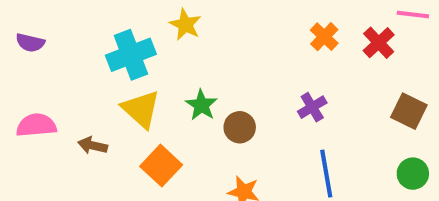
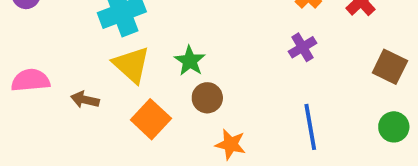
purple cross: (312, 107) -> (302, 47), moved
brown circle: (240, 127) -> (207, 98), moved

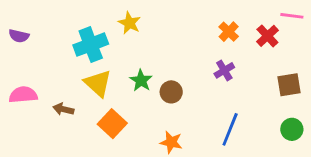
brown square: (390, 67) -> (289, 85), turned -35
brown circle: (207, 98) -> (171, 92), moved
blue line: (310, 127) -> (230, 129), turned 32

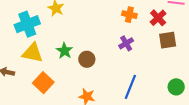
orange cross: (229, 32) -> (129, 15), turned -32
yellow triangle: (98, 83) -> (33, 53), turned -30
brown square: (289, 85) -> (168, 40), moved

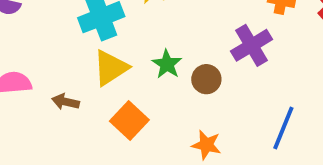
purple cross: (126, 43) -> (251, 45), moved, size x1.5
yellow triangle: (33, 53) -> (111, 68), turned -45

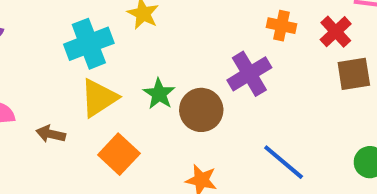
brown circle: (206, 79) -> (201, 110), size x1.4
blue line: (283, 128) -> (284, 162), turned -72

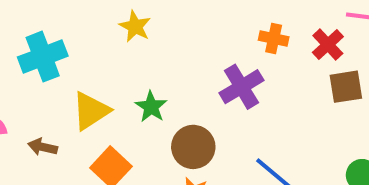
cyan cross: (89, 44) -> (43, 57), moved
brown circle: (201, 110) -> (193, 147), moved

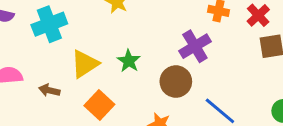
brown circle: (193, 147) -> (176, 82), moved

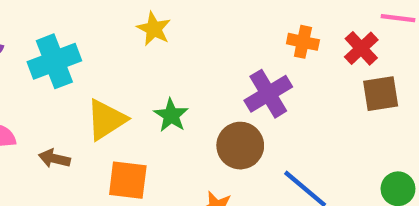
orange square: (99, 105) -> (128, 180), turned -36

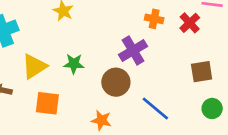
brown square: (381, 94) -> (202, 72), moved
green star: (171, 115) -> (74, 64), turned -30

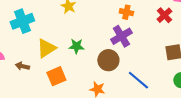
orange cross: (154, 19) -> (126, 12), moved
orange square: (47, 103) -> (56, 76), turned -30

